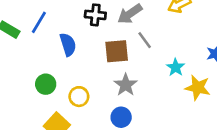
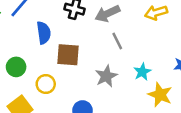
brown square: (117, 51) -> (68, 55), moved
gray star: (126, 85) -> (106, 76), moved

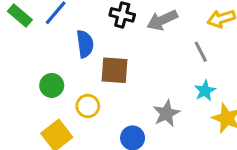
gray line: (117, 41) -> (201, 52), moved
gray star: (106, 76) -> (166, 113), moved

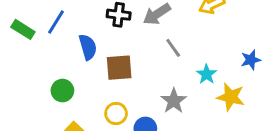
gray line: (201, 52) -> (173, 48), moved
yellow circle: (88, 106) -> (116, 114), moved

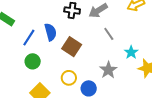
blue line: (56, 22) -> (29, 38), moved
brown square: (119, 68) -> (72, 47), turned 36

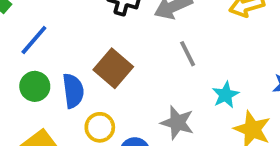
blue semicircle: (51, 32) -> (73, 91), moved
gray star: (108, 70) -> (177, 123), turned -30

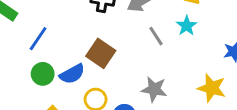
blue semicircle: (73, 91) -> (72, 74), turned 75
cyan star: (226, 95) -> (187, 26), moved

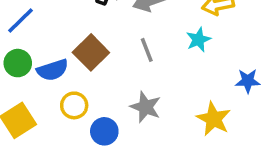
gray line: (156, 36) -> (147, 50), moved

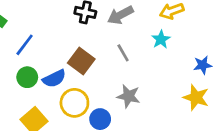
yellow circle: (74, 105) -> (74, 103), size x1.4
yellow star: (214, 119) -> (196, 97), moved

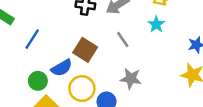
green circle: (27, 77) -> (38, 81), moved

